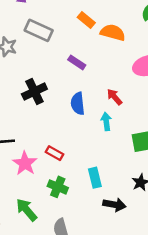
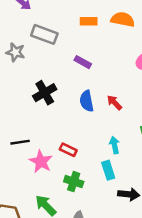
orange rectangle: (86, 20) -> (89, 21), turned -35
orange semicircle: (113, 32) -> (123, 19), moved
red arrow: (115, 97) -> (114, 103), moved
cyan arrow: (106, 121) -> (114, 145), moved

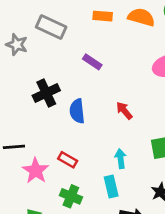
blue semicircle: (87, 101) -> (77, 111), moved

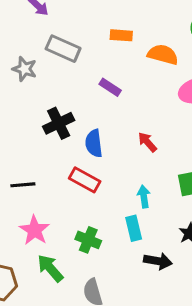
orange semicircle: (141, 17) -> (163, 54), moved
red rectangle: (68, 160) -> (85, 180), moved, size x1.4
pink star: (36, 171) -> (35, 230), moved

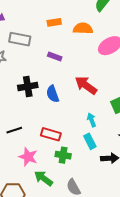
black cross: (59, 123) -> (28, 86), turned 30
red arrow: (147, 142) -> (86, 85), size x1.6
red rectangle: (85, 180) -> (51, 134), moved

